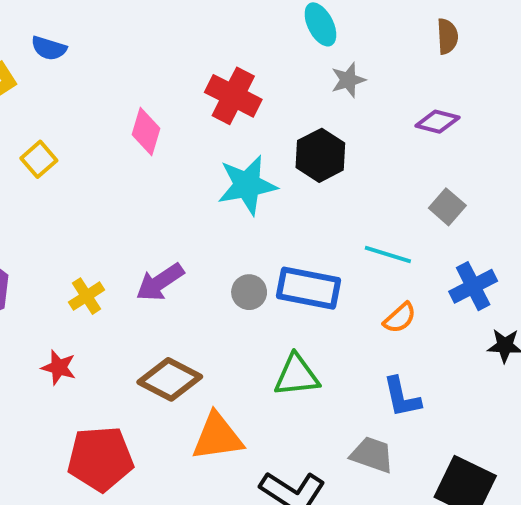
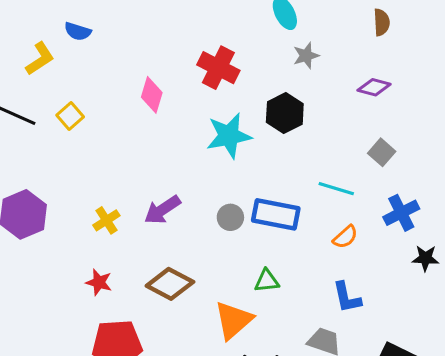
red star: (59, 367) -> (99, 282), moved
green triangle: (297, 375) -> (267, 281), size x0.7
orange triangle: (217, 437) -> (233, 320), moved, turned -33

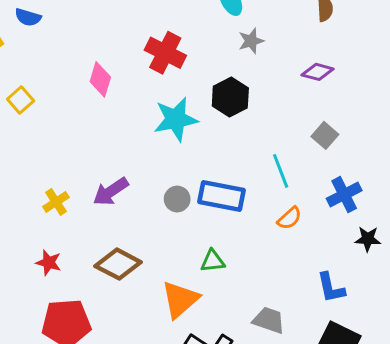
cyan line: (336, 189) -> (281, 171), turned 52
blue L-shape: (347, 297) -> (331, 288), moved

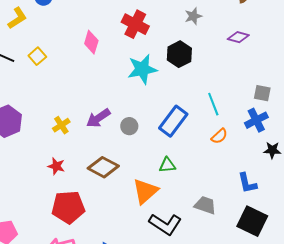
gray square: (325, 135) -> (262, 93), moved, turned -30
blue rectangle: (221, 196) -> (173, 121), turned -64
gray circle: (177, 199) -> (129, 126), moved

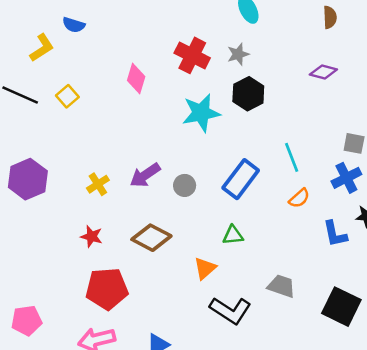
gray star: (193, 16) -> (238, 54), moved
blue L-shape: (247, 183) -> (335, 234), moved
orange triangle: (145, 191) -> (205, 268), size x0.7

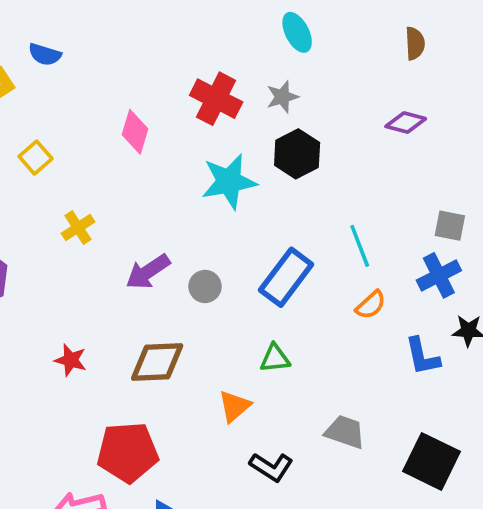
yellow cross: (98, 184) -> (78, 228), moved
brown diamond: (151, 238) -> (157, 362), turned -30
red pentagon: (107, 289) -> (128, 452), moved
black L-shape: (230, 310) -> (271, 467), size x0.7

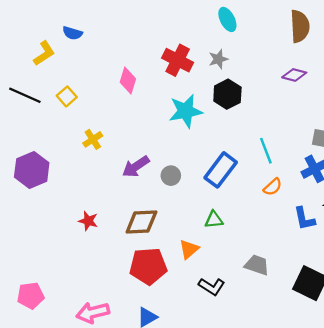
brown semicircle: (415, 43) -> (300, 26), size x1.6
red pentagon: (128, 452) -> (148, 266), moved

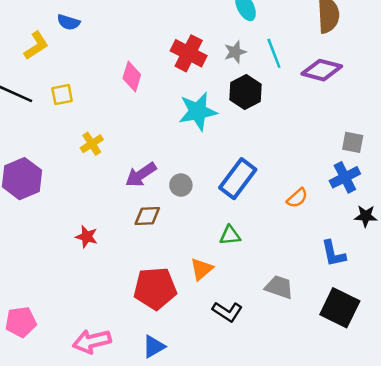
purple diamond: (294, 75) -> (322, 70), size x1.4
yellow square: (67, 96) -> (62, 95), turned 30
cyan line: (266, 151) -> (274, 53), moved
blue L-shape: (304, 219) -> (333, 253), moved
brown diamond: (141, 222) -> (147, 216), moved, size x0.7

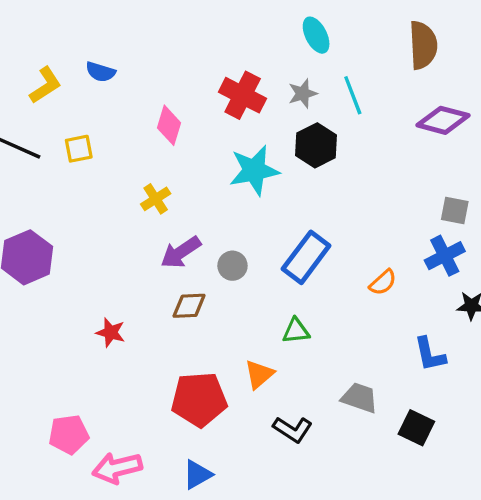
blue semicircle: (69, 22) -> (100, 72), moved
purple diamond: (322, 70) -> (443, 120), moved
yellow cross: (92, 144) -> (156, 199), moved
black square: (340, 308) -> (416, 428), moved, size x0.7
pink pentagon: (21, 322) -> (69, 434), moved

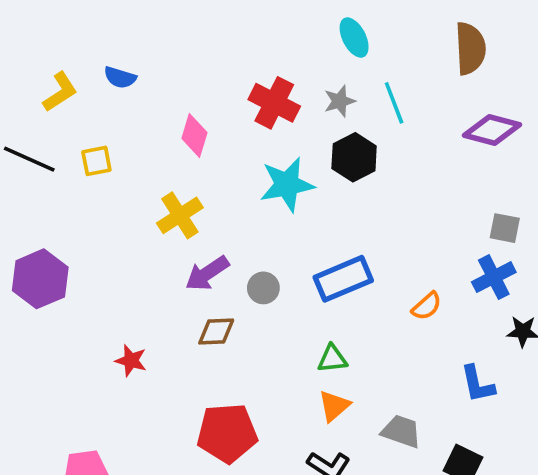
yellow cross: (156, 199) -> (180, 215), size x1.4
blue rectangle: (306, 257) -> (343, 279), turned 30
orange triangle: (259, 374) -> (334, 406), moved

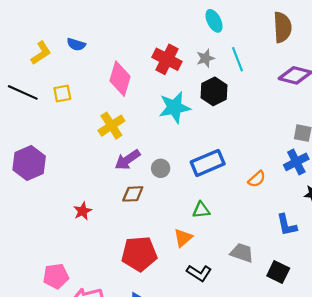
pink diamond: (194, 136) -> (120, 79), size x1.4
red star: (131, 361) -> (83, 211), turned 30
orange triangle: (334, 406) -> (183, 238), moved

